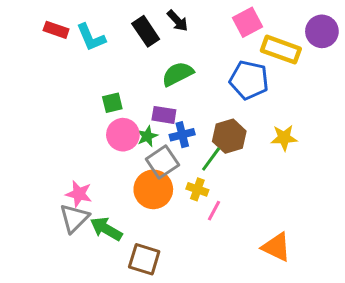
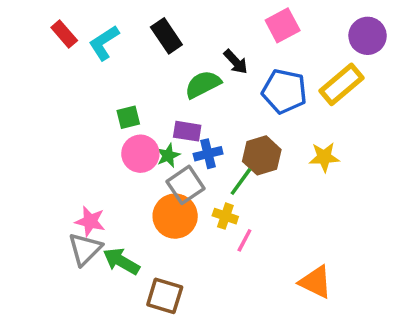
black arrow: (178, 21) -> (236, 62), moved
red rectangle: (56, 30) -> (64, 34), turned 30
cyan L-shape: (91, 37) -> (104, 43), turned 80
yellow rectangle: (281, 50) -> (342, 84), moved, turned -60

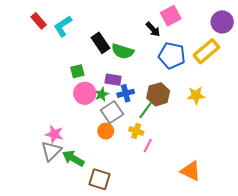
black rectangle: (166, 36) -> (100, 43), moved
black arrow: (236, 62) -> (153, 29), moved
green semicircle: (203, 84) -> (123, 51), turned -135
orange circle: (175, 216) -> (106, 131), size x0.6

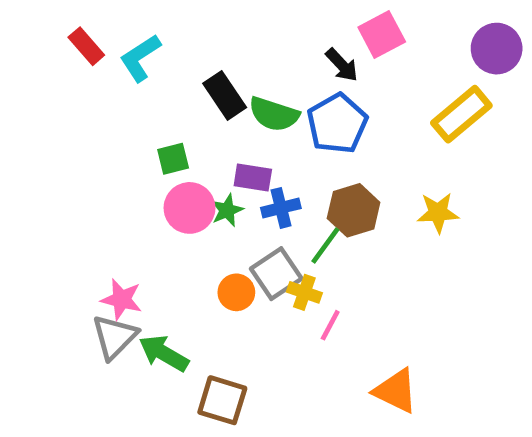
blue pentagon: (172, 56) -> (337, 124), moved, turned 30
gray square: (112, 112) -> (276, 274), moved
orange triangle: (191, 171) -> (396, 391), moved

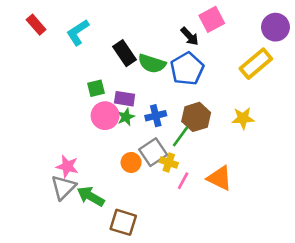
red rectangle: (86, 46) -> (36, 25), moved
purple rectangle: (253, 177) -> (125, 99), moved
orange triangle: (396, 391) -> (220, 178), moved

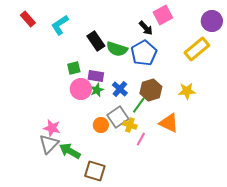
blue cross: (156, 116) -> (120, 89), turned -35
orange triangle: (220, 178) -> (169, 123), moved

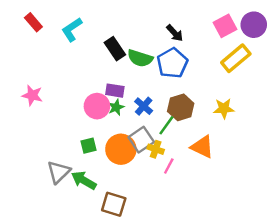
pink square: (163, 15) -> (225, 26), moved
green square: (74, 68) -> (89, 146), moved
orange circle: (101, 125) -> (121, 149), size x1.6
pink star: (52, 128) -> (32, 95), moved

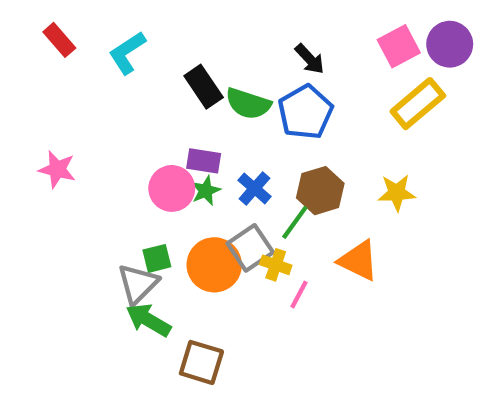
gray triangle: (59, 172) -> (138, 284), moved

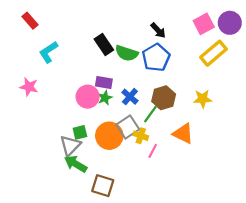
cyan L-shape: (127, 53) -> (48, 52), moved

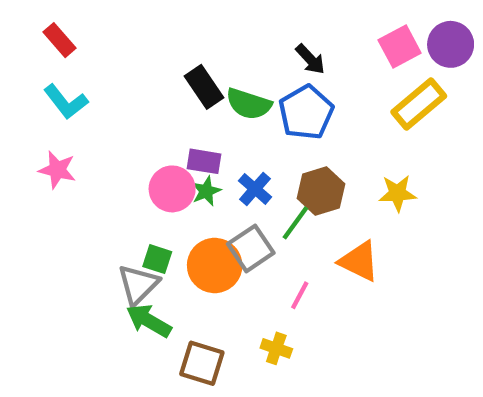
cyan L-shape: (48, 52) -> (66, 102), moved, turned -95
green square: (80, 132) -> (157, 259), turned 32
yellow cross: (141, 136) -> (276, 348), moved

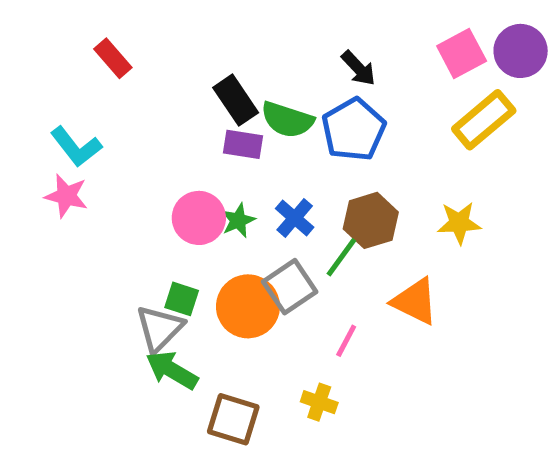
red rectangle: (59, 40) -> (113, 58), moved
cyan L-shape: (66, 102) -> (76, 147), moved
purple rectangle: (204, 161) -> (243, 144), moved

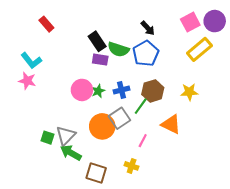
blue cross: (295, 218) -> (121, 90), turned 35
green square: (182, 299) -> (47, 138), moved

